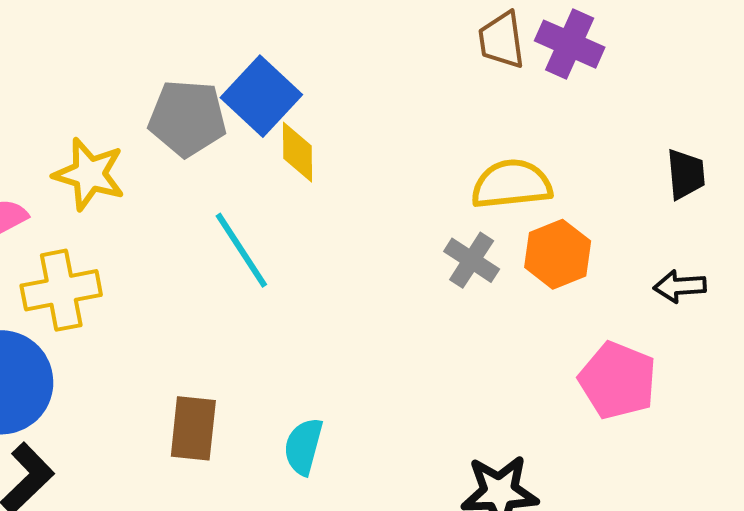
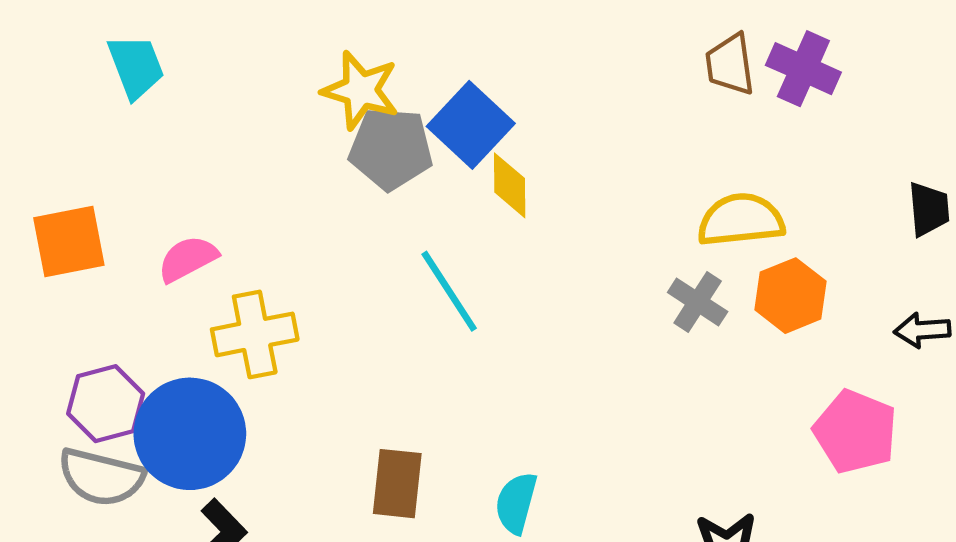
yellow star: (89, 174) -> (361, 90), moved

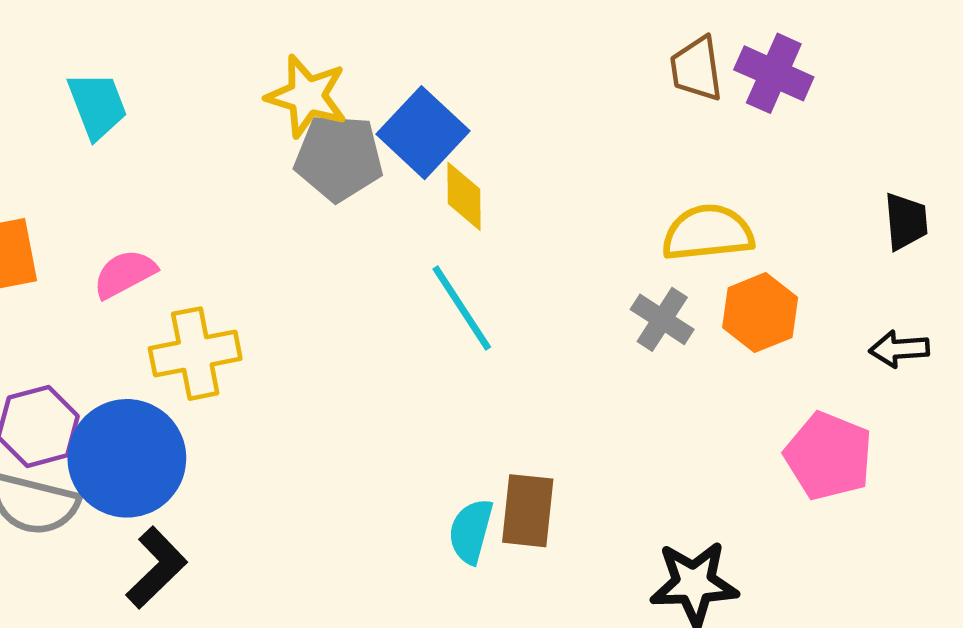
cyan trapezoid: (136, 67) -> (97, 105), moved
cyan line: (449, 291) -> (462, 308), moved
brown rectangle: (397, 484) -> (528, 511), moved

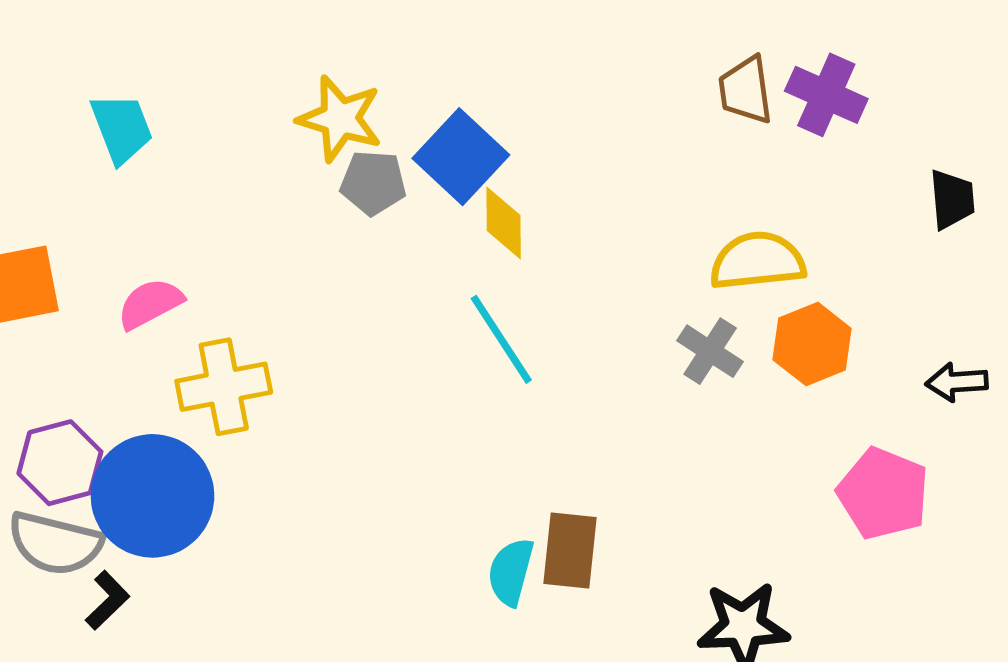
gray pentagon: (339, 158) -> (373, 183), size x0.7
black trapezoid: (906, 221) -> (952, 199), moved
black L-shape: (156, 568) -> (107, 600), moved, size x0.7

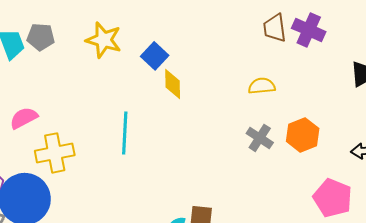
blue square: (461, 157) -> (155, 56), size x0.7
gray pentagon: (373, 183) -> (41, 37), moved
yellow semicircle: (757, 261) -> (262, 86), moved, size x0.7
cyan line: (501, 339) -> (125, 133), moved, turned 36

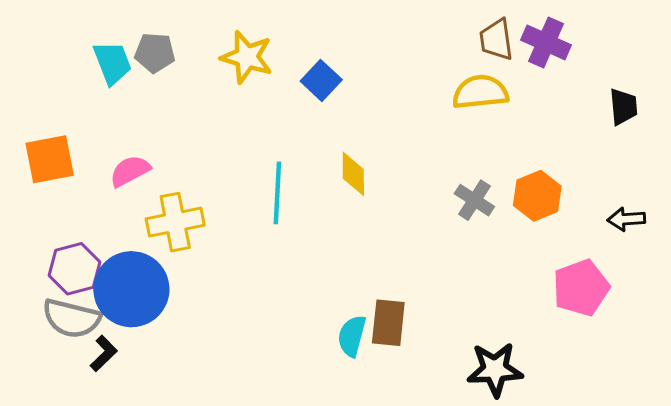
yellow diamond: (173, 84) -> (353, 174), moved
yellow semicircle: (262, 86) -> (480, 92), moved, size x1.4
pink pentagon: (333, 198) -> (581, 288), turned 30

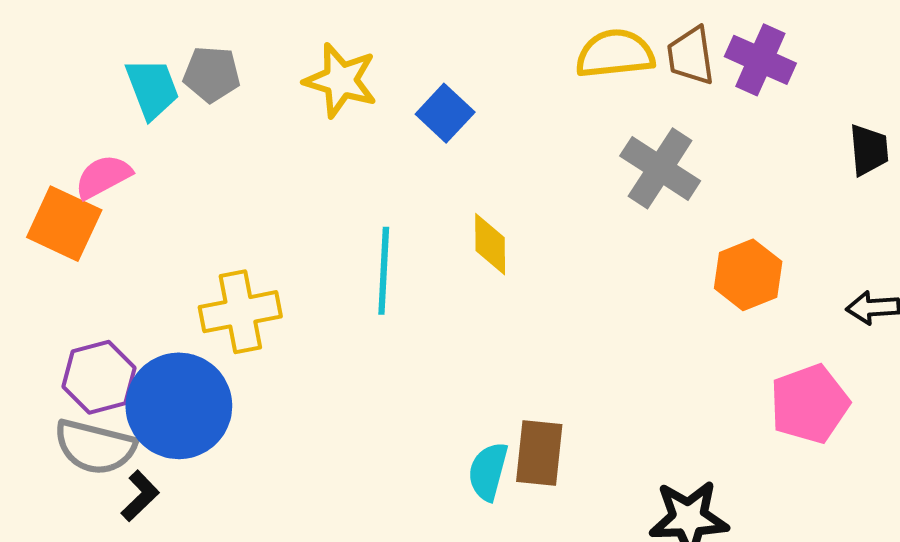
yellow semicircle: (480, 92) -> (615, 54), moved
orange square: (50, 159) -> (64, 224), turned 36
pink semicircle: (130, 171) -> (103, 177), moved
gray cross: (474, 200) -> (660, 168), moved, size x1.4

